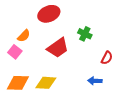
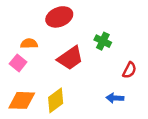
orange semicircle: (24, 36) -> (29, 44), turned -136
yellow diamond: (46, 83) -> (56, 100), turned -40

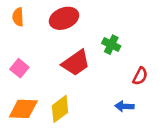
orange semicircle: (29, 44) -> (18, 17), moved, turned -91

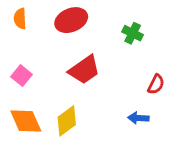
green cross: (111, 45) -> (133, 33), moved
orange diamond: (23, 109) -> (26, 121), turned 64

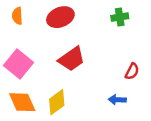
green cross: (133, 33) -> (120, 17), moved, turned -35
pink square: (21, 76) -> (19, 64), size x1.6

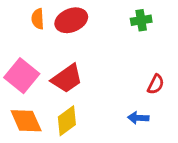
orange semicircle: (17, 16) -> (38, 19), moved
red trapezoid: (72, 59) -> (67, 79), moved

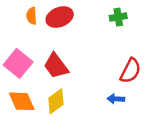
red trapezoid: (67, 79) -> (56, 66), turned 88
red semicircle: (156, 84) -> (130, 71), size x1.5

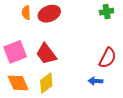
green cross: (118, 17) -> (107, 12), moved
pink square: (18, 63) -> (15, 52), turned 30

